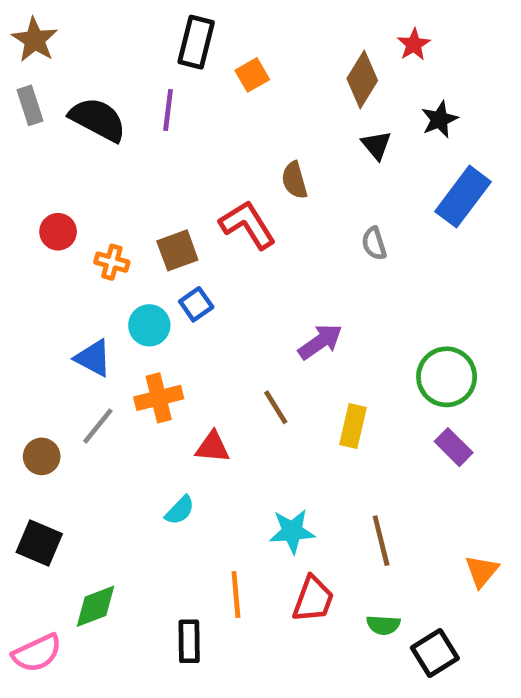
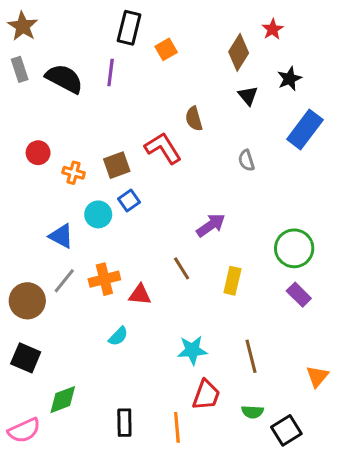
orange cross: (159, 398) -> (104, 279), moved
brown circle: (42, 456) -> (27, 301), size x1.5
orange line: (236, 594) -> (177, 427), moved

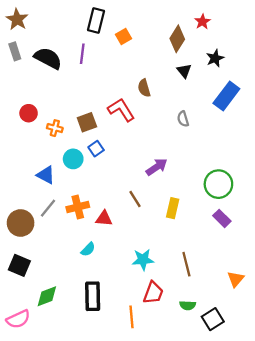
black rectangle: (124, 423) -> (93, 296), moved, size x1.4

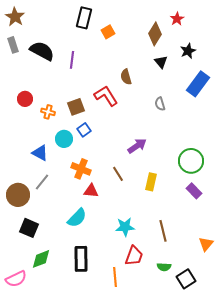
purple line: (82, 54) -> (72, 60), moved
orange cross: (78, 207) -> (81, 169), moved, turned 36
cyan semicircle: (88, 249) -> (77, 218), size x1.5
black square: (19, 265) -> (29, 228), moved

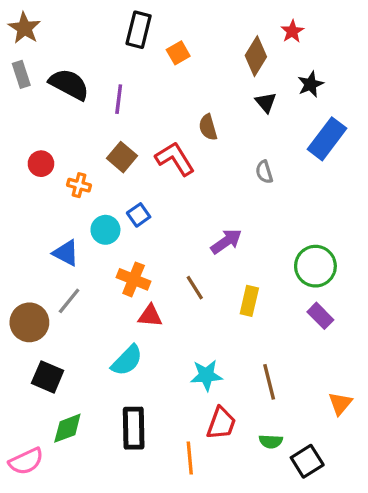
brown square: (76, 107) -> (122, 157), moved, turned -30

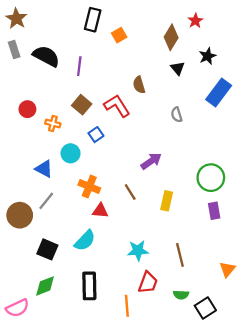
blue square: (139, 215) -> (96, 135), moved
purple rectangle: (320, 316) -> (214, 211), turned 35
black square: (48, 377) -> (47, 249), moved

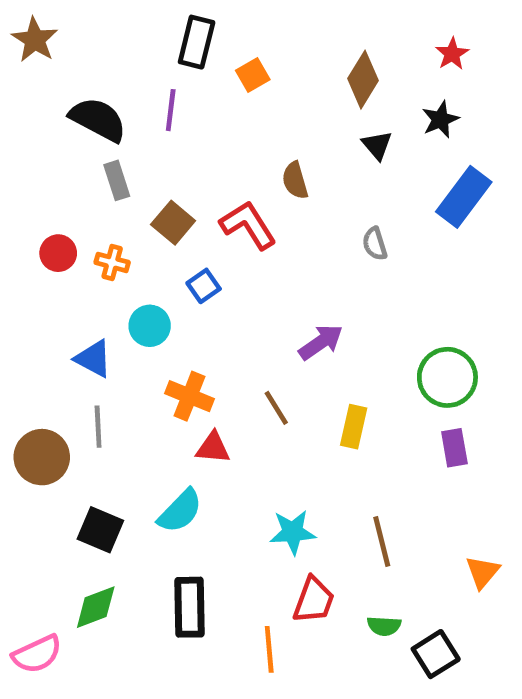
red star: (195, 21) -> (452, 54), moved
gray rectangle: (14, 49) -> (117, 180), moved
purple line: (79, 66) -> (171, 110), moved
red circle: (27, 109) -> (58, 253), moved
gray line: (46, 201) -> (98, 427), turned -42

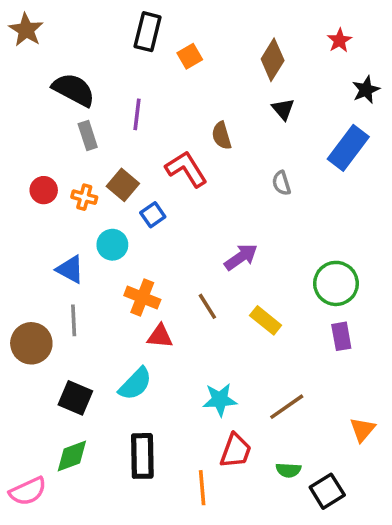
purple line: (171, 110) -> (137, 114), moved
black star: (440, 119) -> (366, 90), moved
brown square: (173, 223) -> (123, 185), moved
yellow rectangle: (354, 427) -> (266, 320), turned -64
brown line: (382, 542) -> (287, 407), turned 69

